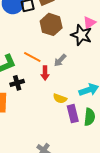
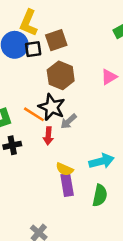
black star: (81, 35) -> (52, 107), moved
purple rectangle: (73, 114) -> (67, 185), moved

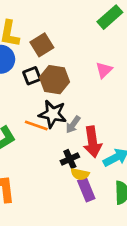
black square: (33, 49) -> (32, 76), moved
red arrow: (48, 136) -> (93, 142), moved, size x1.6
black cross: (12, 145) -> (70, 159), moved

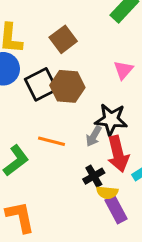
brown square: (42, 45) -> (63, 39), moved
black square: (32, 76) -> (41, 84), size x1.5
black star: (53, 114) -> (111, 120), moved

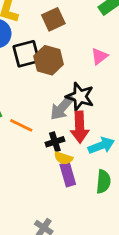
gray arrow: (94, 136) -> (62, 108), size x1.5
orange line: (51, 141) -> (21, 125), moved

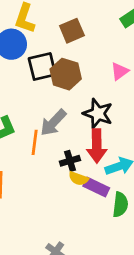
gray arrow: (62, 108) -> (53, 123), moved
orange line: (21, 125) -> (35, 142), turned 70
purple rectangle: (68, 174) -> (96, 187), moved, turned -50

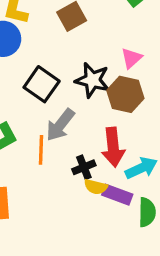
black square: (42, 67) -> (42, 84), moved, turned -36
brown hexagon: (66, 74) -> (125, 94), moved
black star: (98, 113) -> (92, 80), moved

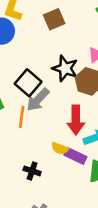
black square: (42, 84) -> (28, 83), moved
black cross: (84, 167) -> (32, 171), moved, turned 35

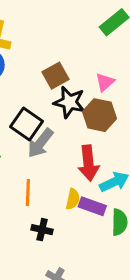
brown square: (54, 19) -> (55, 76), moved
orange line: (22, 117) -> (28, 193), moved
yellow semicircle: (60, 148) -> (73, 199), turned -91

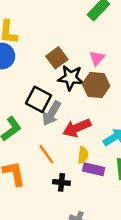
red arrow: (88, 163) -> (77, 128), moved, turned 80
orange line: (28, 193) -> (46, 154), turned -30
purple rectangle: (92, 206) -> (94, 169), moved

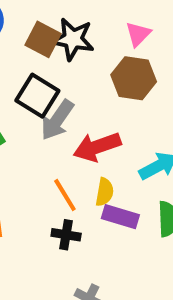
brown square: (57, 58) -> (43, 39), moved, turned -30
black star: (71, 78) -> (73, 39), moved
orange line: (46, 154) -> (65, 195), moved

